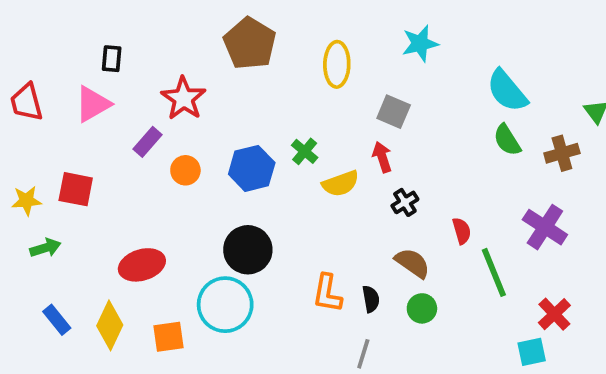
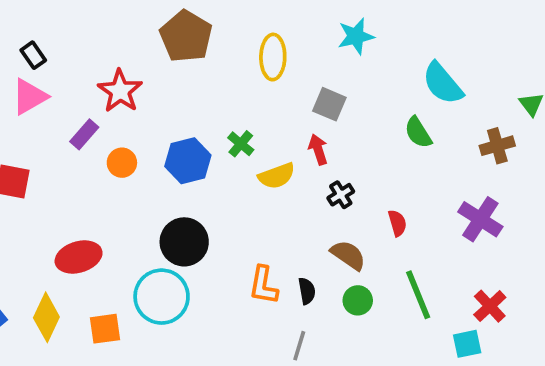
black rectangle: (112, 59) -> (33, 55), moved, turned -40
green semicircle: (507, 140) -> (418, 132), moved
green line: (494, 272) -> (418, 295), moved

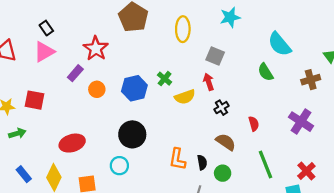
cyan circle: (162, 297) -> (119, 166), size x0.6
green circle: (358, 300) -> (223, 173), moved

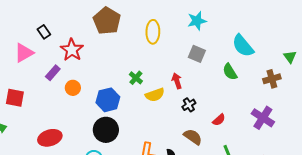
black rectangle: (46, 28) -> (44, 32), moved
gray square: (215, 56) -> (197, 54), moved
blue hexagon: (134, 88) -> (108, 100), moved
red semicircle: (254, 124) -> (219, 120), turned 64

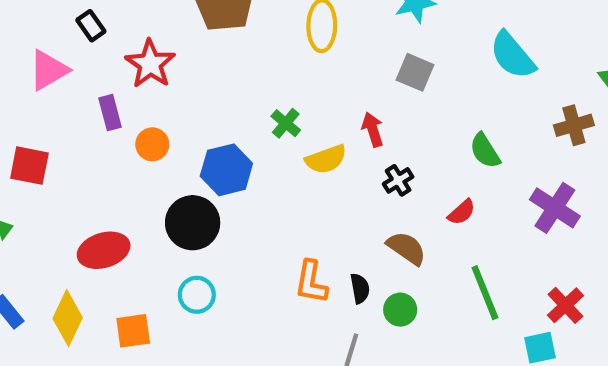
green semicircle: (230, 72) -> (485, 151), moved
purple rectangle: (53, 73) -> (110, 113), turned -56
black circle: (106, 130) -> (193, 223), moved

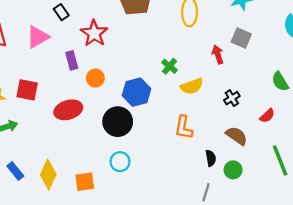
red arrow: (373, 130) -> (218, 55), moved
red ellipse: (104, 250) -> (68, 110), moved
orange L-shape: (311, 282) -> (184, 128), moved

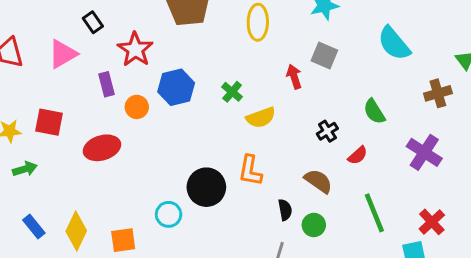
blue hexagon: (137, 92) -> (176, 87), moved
black cross: (232, 98) -> (327, 131), moved
black circle: (118, 122) -> (206, 187), moved

